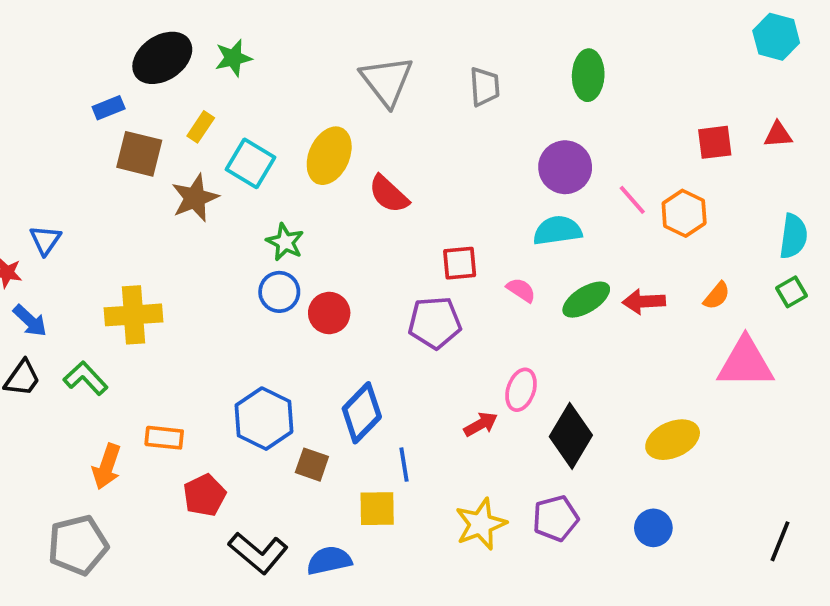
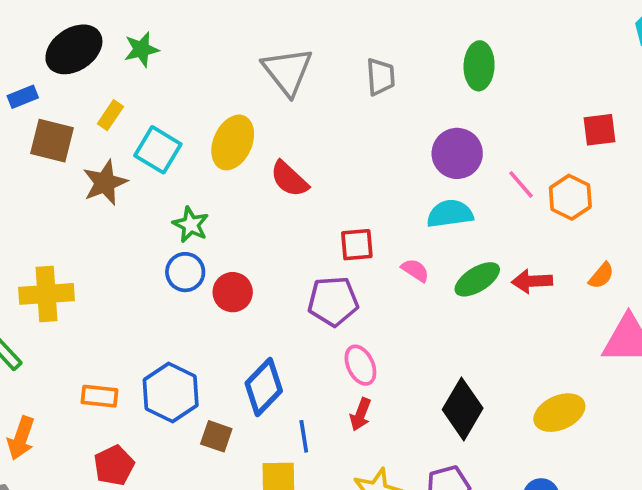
pink ellipse: (521, 390) -> (360, 365), moved, turned -45
red arrow: (481, 424) -> (360, 414), moved, turned 140
orange rectangle: (164, 438) -> (99, 396), moved

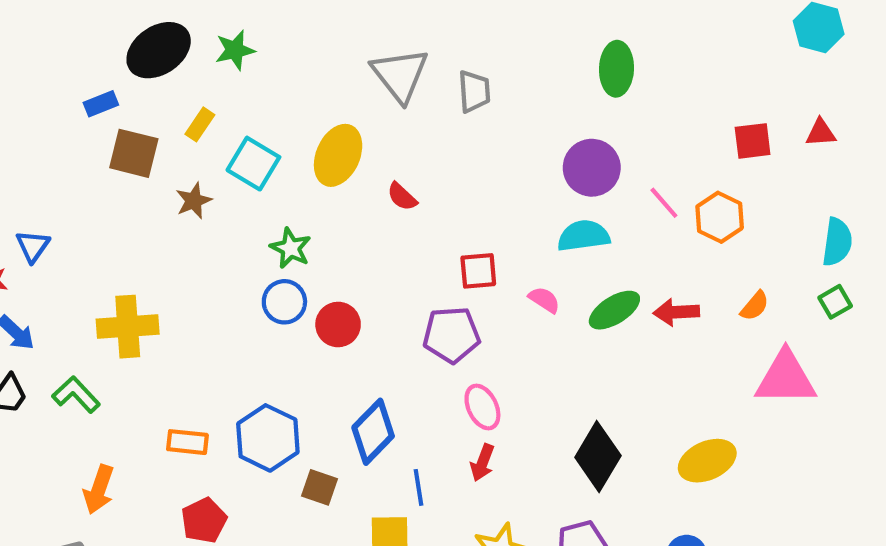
gray trapezoid: (381, 77) -> (474, 91), moved
red semicircle: (289, 179) -> (402, 197), size x0.7
brown star: (105, 183) -> (194, 201), size x0.7

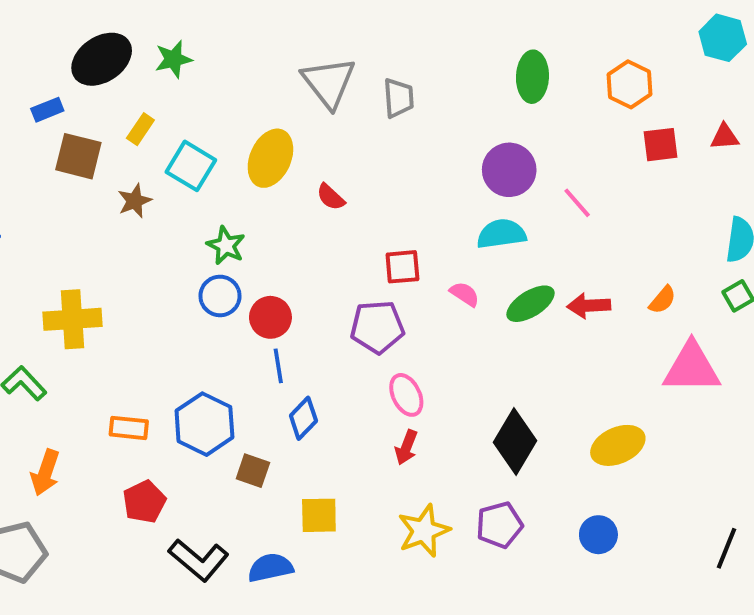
orange hexagon: (720, 217) -> (629, 84), moved
blue diamond: (373, 432) -> (303, 418), size x0.7
blue line: (418, 487) -> (278, 366), moved

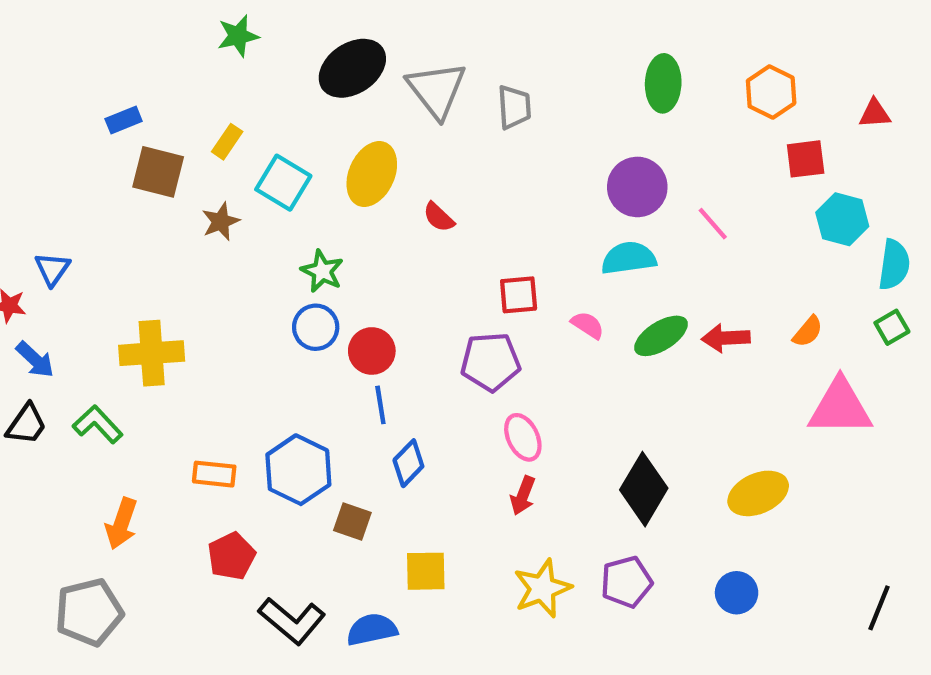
cyan hexagon: (723, 38) -> (842, 219), moved
black ellipse: (102, 59) -> (352, 68), moved
green star: (173, 59) -> (238, 36), moved
red triangle: (725, 137) -> (875, 114), moved

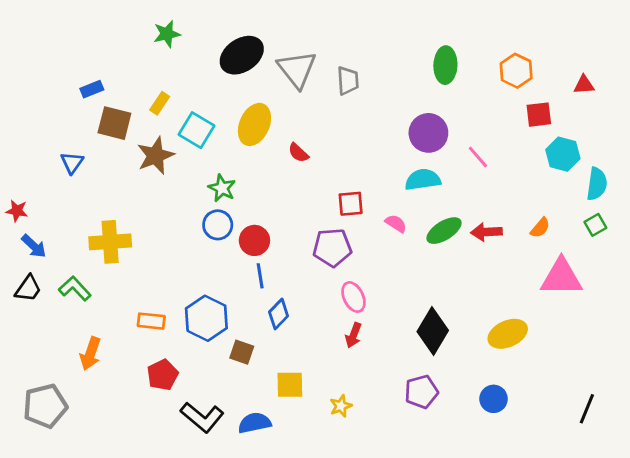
brown star: (221, 221) -> (155, 156), size x1.5
blue triangle: (52, 269) -> (72, 163), moved
yellow star: (542, 588) -> (341, 406), moved, size x0.6
gray pentagon: (89, 612) -> (45, 406), moved

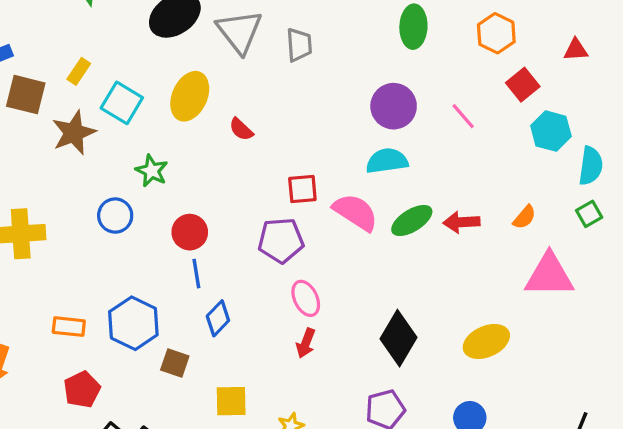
red square: (539, 115) -> (523, 85), turned -32
pink line: (478, 157) -> (463, 116), moved
pink semicircle: (396, 223) -> (355, 212), size x1.8
blue circle: (218, 225) -> (115, 216), moved

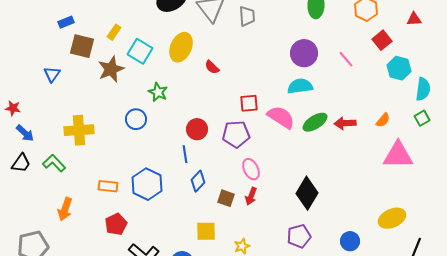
red circle: (190, 232) -> (197, 129), moved
yellow ellipse: (486, 341) -> (392, 218), moved
brown square: (175, 363) -> (226, 198), moved

